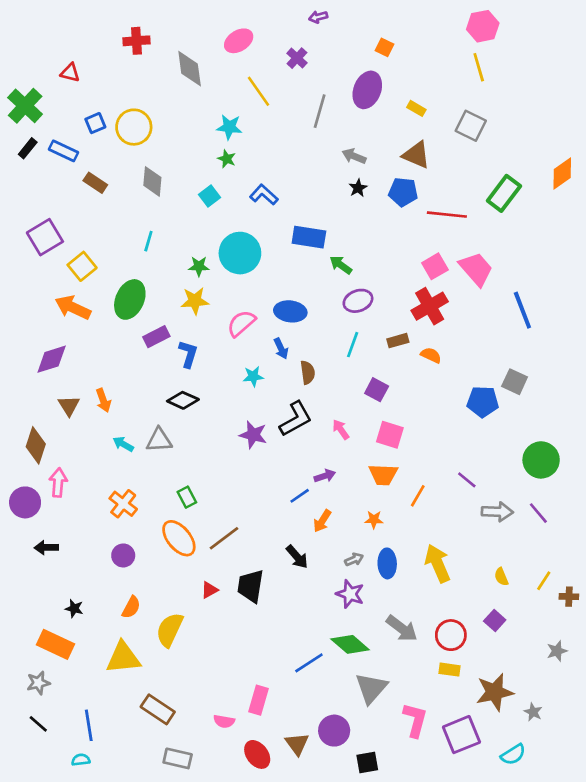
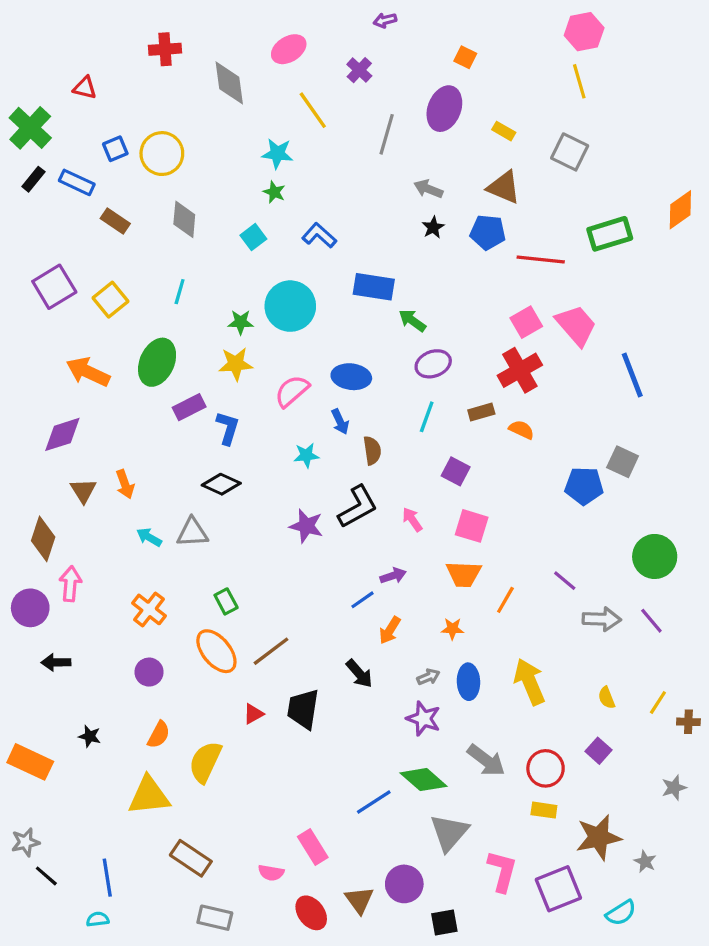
green rectangle: (504, 193) -> (610, 234), turned 36
yellow square: (82, 266) -> (110, 300), moved
orange rectangle: (56, 644) -> (30, 762), moved
gray star: (38, 683) -> (25, 842), moved
pink rectangle: (259, 700) -> (313, 847), turned -48

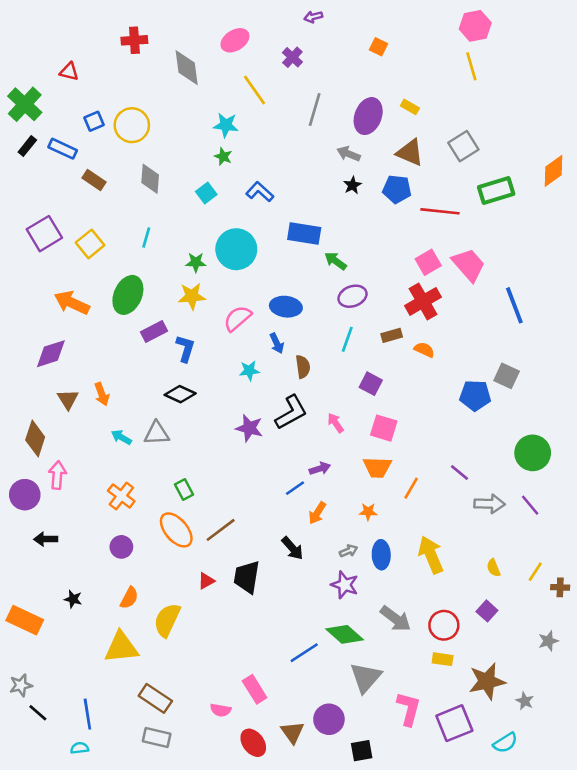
purple ellipse: (444, 109) -> (368, 116), moved
gray square: (570, 152) -> (463, 146), moved, turned 32
gray rectangle: (215, 918) -> (157, 738), moved

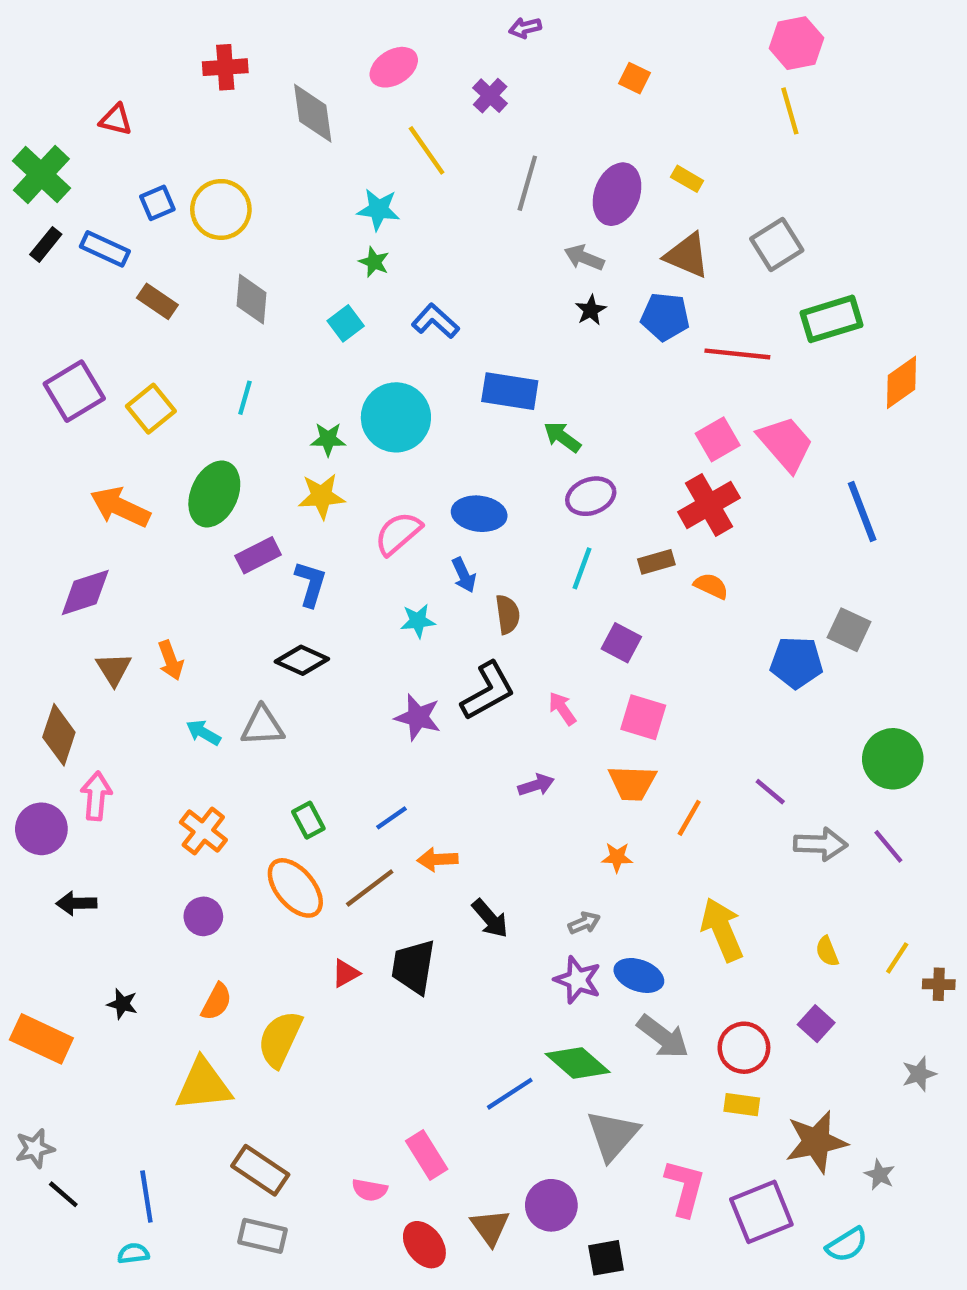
orange diamond: (554, 171) -> (902, 382), moved
blue line: (295, 488) -> (392, 818), moved
orange arrow: (317, 513) -> (438, 859), moved, turned 55
blue ellipse: (381, 555) -> (639, 975), moved, turned -68

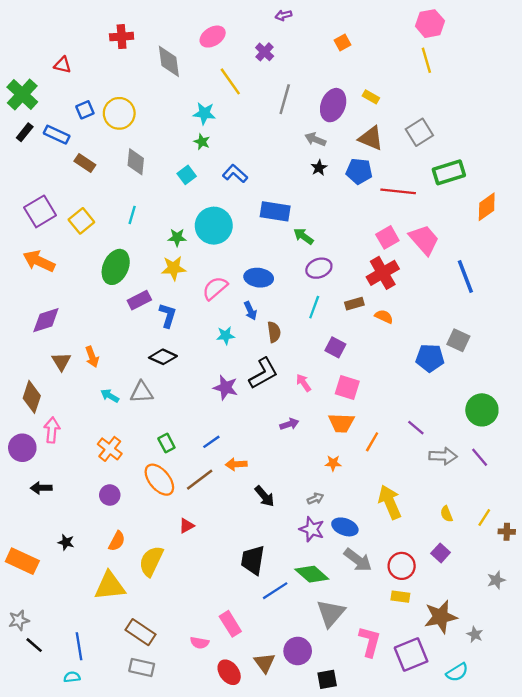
orange square: (635, 78) -> (343, 42), turned 35
orange arrow: (120, 507) -> (39, 261), moved
black trapezoid: (413, 967) -> (253, 560), moved

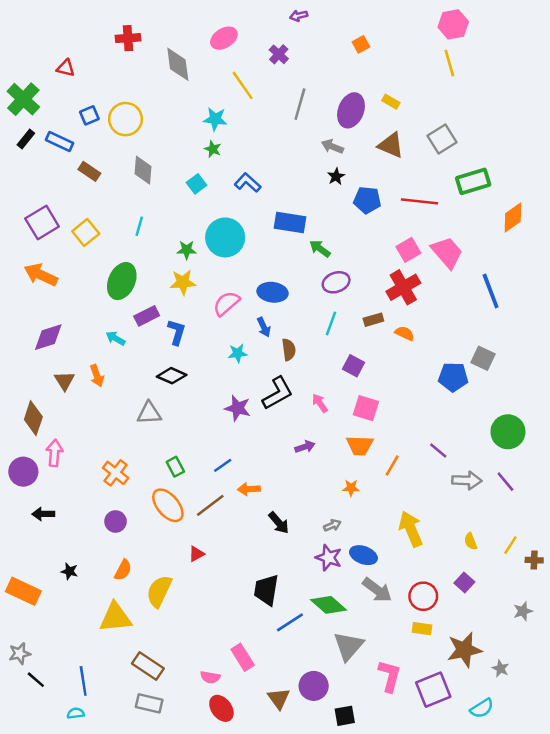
blue pentagon: (359, 171) -> (367, 200), moved
cyan arrow: (110, 396) -> (116, 338), moved
red ellipse: (229, 672) -> (221, 708), moved

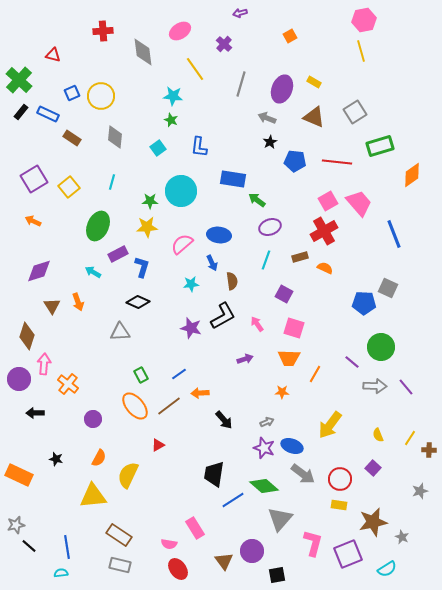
blue L-shape: (248, 183) -> (199, 147), turned -125
orange arrow: (41, 275) -> (33, 221), size x0.6
green circle: (508, 432) -> (381, 347), moved
orange cross: (116, 473) -> (68, 384), moved
yellow arrow: (411, 529) -> (330, 425), turned -120

